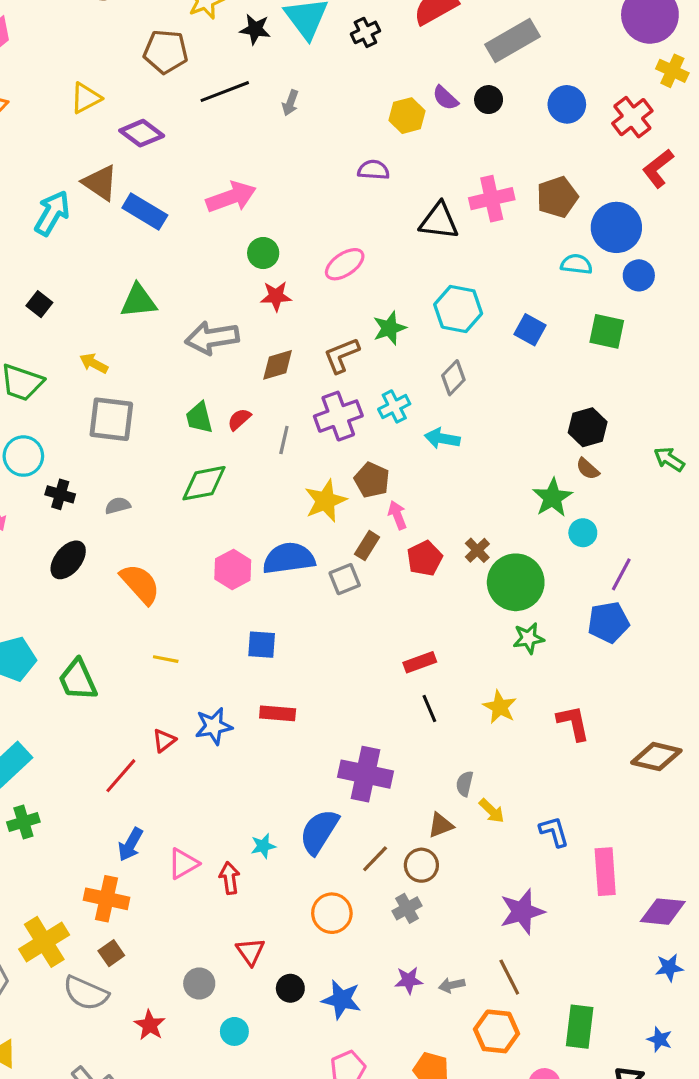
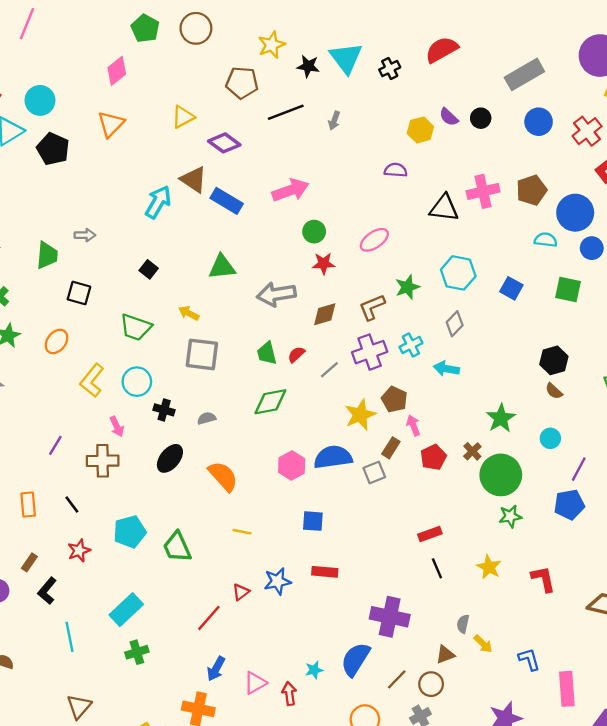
gray rectangle: (513, 40) -> (524, 74), moved
gray line: (284, 440) -> (329, 370), turned 36
green star: (552, 498) -> (501, 418), moved

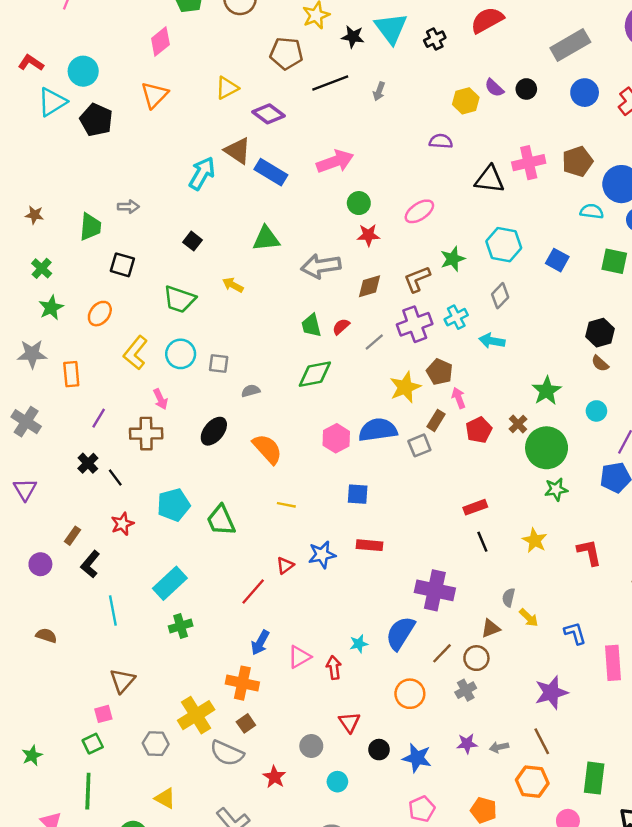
gray square: (202, 354) -> (219, 363), moved, size x0.6
black cross: (164, 410) -> (88, 463), moved, turned 30
orange rectangle: (28, 504) -> (71, 374), moved

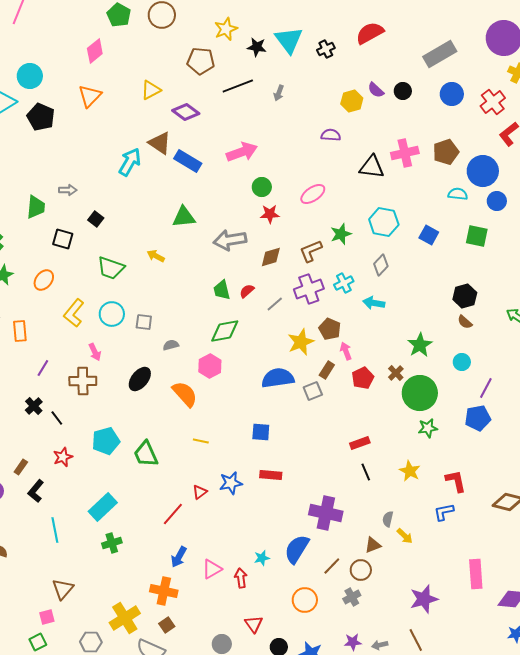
black square: (192, 241) -> (96, 219), moved
pink hexagon: (336, 438) -> (210, 366), moved
blue L-shape: (575, 633) -> (444, 512), moved, turned -85

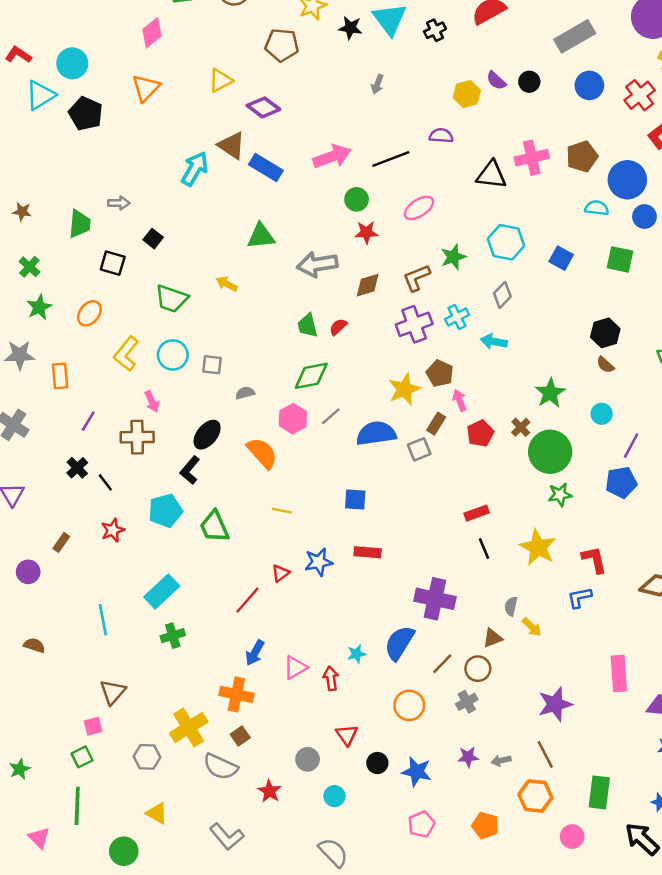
black line: (238, 86) -> (391, 159), moved
gray line: (275, 304) -> (331, 416), moved
yellow star: (410, 471) -> (538, 547), size x1.4
black L-shape: (36, 491) -> (190, 470), moved

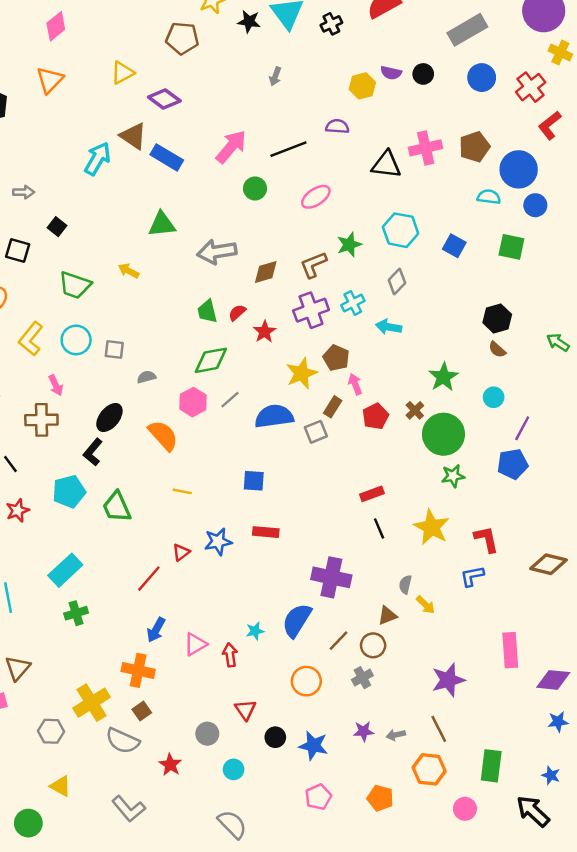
purple semicircle: (496, 81) -> (391, 73), turned -30
pink arrow: (332, 156) -> (231, 147), turned -30
red star: (366, 232) -> (265, 332), moved, turned -30

